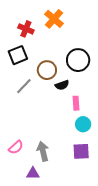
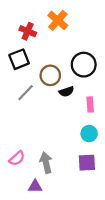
pink rectangle: (76, 103) -> (90, 104), moved

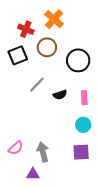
brown circle: (50, 75) -> (47, 47), moved
black semicircle: (66, 92) -> (60, 95), moved
gray line: (26, 93) -> (37, 85), moved

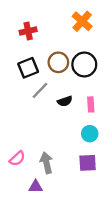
orange cross: (54, 19) -> (82, 21), moved
red cross: (26, 29) -> (28, 31), turned -35
brown circle: (47, 47) -> (58, 62), moved
black square: (18, 55) -> (28, 68), moved

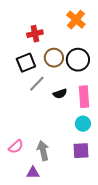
red cross: (28, 31) -> (35, 34), moved
pink rectangle: (91, 104) -> (84, 97), size x1.5

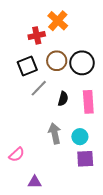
orange cross: (76, 20) -> (58, 21), moved
black semicircle: (60, 94) -> (63, 99), turned -56
cyan circle: (83, 124) -> (80, 137), moved
gray arrow: (43, 151) -> (55, 133), moved

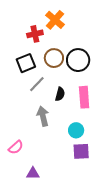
gray arrow: (55, 133) -> (43, 116), moved

